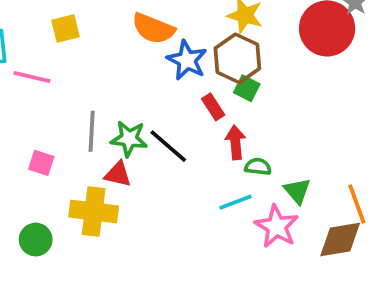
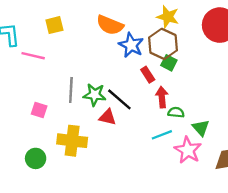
red triangle: (118, 174) -> (108, 117), moved

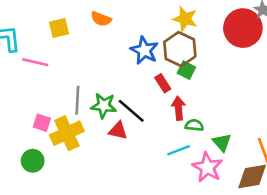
orange semicircle: (110, 25) -> (101, 19), moved, size x0.7
yellow cross: (72, 141) -> (67, 133), moved, turned -32
green circle: (36, 158) -> (33, 161), moved

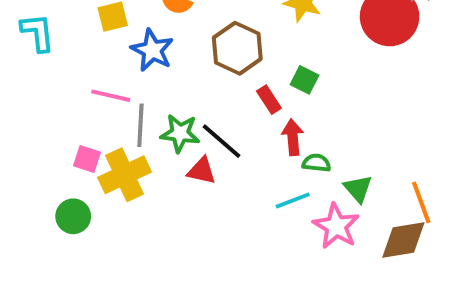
brown hexagon: (180, 49) -> (237, 48), moved
blue star: (144, 50) -> (152, 50), moved
pink line: (35, 62) -> (111, 96), moved

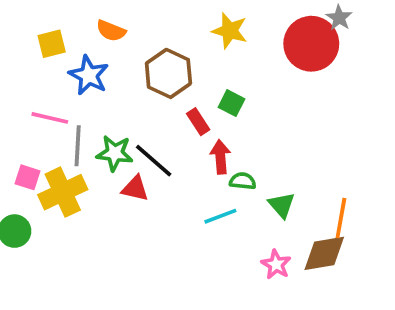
orange line: (421, 202) -> (341, 218), turned 30
pink star: (336, 226) -> (276, 264), moved, size x0.7

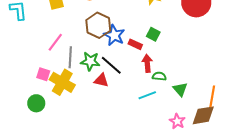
brown hexagon: (168, 73) -> (98, 25), moved
blue star: (89, 75) -> (114, 35), moved
pink line: (50, 118) -> (55, 42), turned -66
red rectangle: (198, 122) -> (135, 44), turned -32
yellow cross: (63, 192) -> (62, 82), turned -35

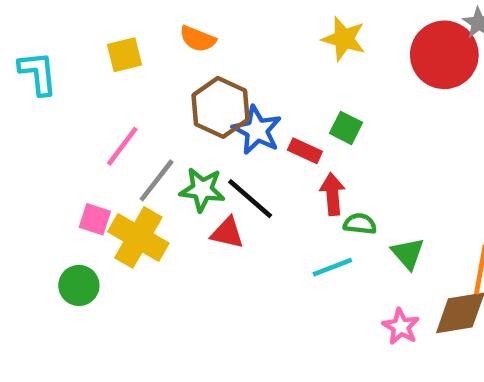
gray line: (70, 57) -> (157, 180), turned 35

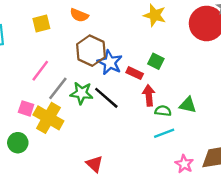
red triangle: (227, 233) -> (94, 164), moved, turned 30
green triangle: (408, 253) -> (188, 105), moved, turned -36
cyan line: (332, 267) -> (164, 133), moved

